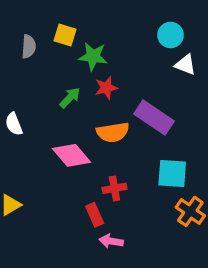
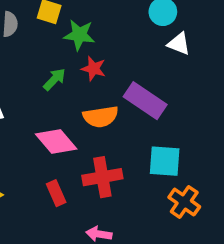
red star: (106, 88) -> (94, 69), turned 30
red cross: (114, 188) -> (102, 177), size x1.5
red rectangle: (95, 215) -> (56, 193), moved

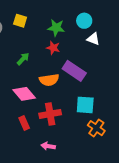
green star: (79, 35) -> (56, 28), moved
red star: (94, 69) -> (53, 48), moved

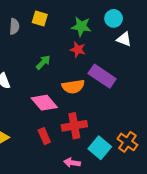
cyan square: (85, 105) -> (100, 148), moved, turned 36

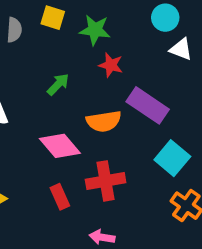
green star: (81, 27) -> (95, 30), moved
cyan square: (100, 148) -> (172, 158), moved

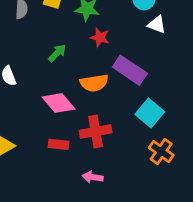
red rectangle: (60, 197) -> (59, 144), turned -60

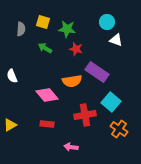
green arrow: (57, 53) -> (45, 48), moved, turned -104
red cross: (96, 132) -> (85, 115), moved

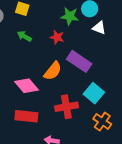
green star: (67, 29) -> (70, 16), moved
orange semicircle: (72, 81) -> (53, 71), turned -42
red rectangle: (47, 124) -> (26, 116), size x1.5

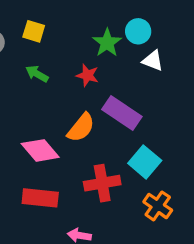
green star: (70, 16) -> (107, 43), turned 30

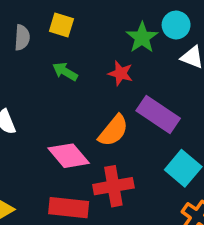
red cross: (102, 183) -> (113, 186), moved

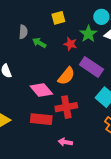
yellow square: (61, 25) -> (58, 18), moved, turned -32
gray semicircle: (22, 38) -> (23, 32), moved
green star: (142, 38) -> (88, 34), moved

